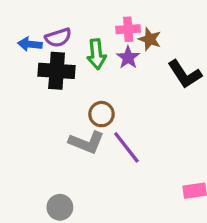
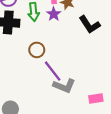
gray L-shape: (86, 142) -> (64, 86), moved

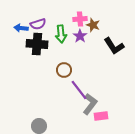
gray L-shape: (64, 86) -> (90, 104), turned -75
pink rectangle: (96, 98) -> (101, 116), moved

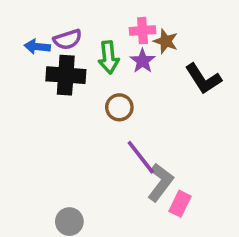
brown circle: (64, 70) -> (119, 107), moved
pink rectangle: (101, 116) -> (180, 204), turned -56

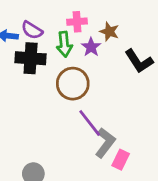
pink cross: (143, 31) -> (77, 22), moved
purple semicircle: (68, 39) -> (32, 30), turned 50
brown circle: (119, 107) -> (73, 84), size x1.5

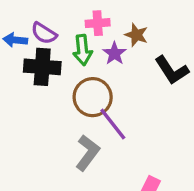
purple line: (90, 123) -> (113, 124), moved
gray L-shape: (105, 143) -> (88, 153), moved

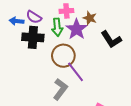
purple star: (114, 53) -> (77, 29), size x1.5

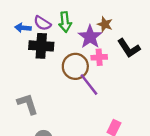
pink cross: (66, 11) -> (99, 57), moved
green arrow: (57, 27) -> (65, 22), moved
gray L-shape: (60, 89) -> (28, 104), moved, turned -55

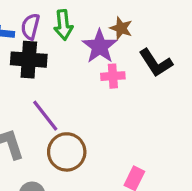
purple semicircle: (42, 23) -> (30, 27), turned 72
brown circle: (75, 66) -> (67, 152), moved
purple line: (89, 85) -> (45, 116), moved

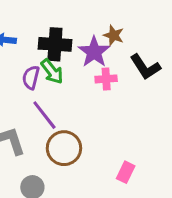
green arrow: (63, 25) -> (52, 71), moved, turned -32
purple semicircle: (30, 27) -> (31, 77), moved
black cross: (29, 60) -> (55, 44), moved

